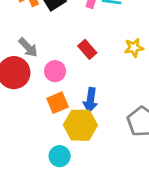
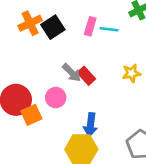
gray arrow: (28, 47) -> (72, 73), moved
orange square: (58, 103) -> (31, 115), moved

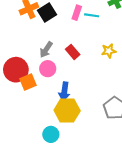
gray arrow: (72, 73) -> (46, 50), moved, turned 77
blue arrow: (91, 125) -> (64, 92), moved

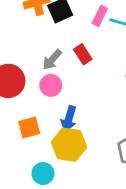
red rectangle: (73, 52) -> (83, 54), moved
orange square: (28, 82) -> (29, 128), moved

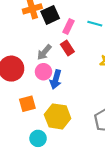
pink rectangle: (100, 16) -> (69, 26), moved
blue arrow: (69, 119) -> (56, 79), moved

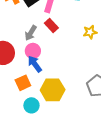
blue arrow: (56, 79) -> (35, 64), moved, turned 138
cyan circle: (38, 138) -> (31, 105), moved

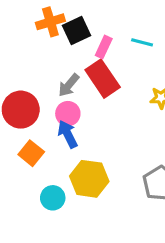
red rectangle: (51, 26) -> (103, 79), size x1.6
orange square: (23, 83) -> (31, 153), moved, turned -35

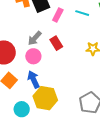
red rectangle: (103, 79) -> (56, 43), moved, size x0.6
blue arrow: (68, 134) -> (33, 79), moved

